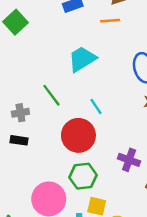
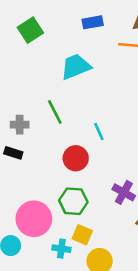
cyan trapezoid: (82, 59) -> (76, 67), moved
red circle: (78, 135) -> (76, 158), size x0.7

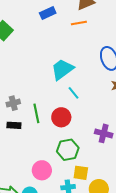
cyan trapezoid: (76, 67) -> (62, 69), moved
green line: (55, 112) -> (36, 113), moved, turned 30
pink circle: (34, 219) -> (42, 170), size x0.7

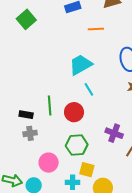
orange line: (79, 23) -> (96, 29), moved
gray cross: (13, 103) -> (30, 133), moved

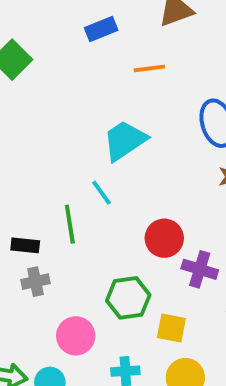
cyan line: (89, 89) -> (101, 193), moved
red circle: (74, 112) -> (164, 238), moved
yellow square: (87, 170) -> (171, 328), moved

